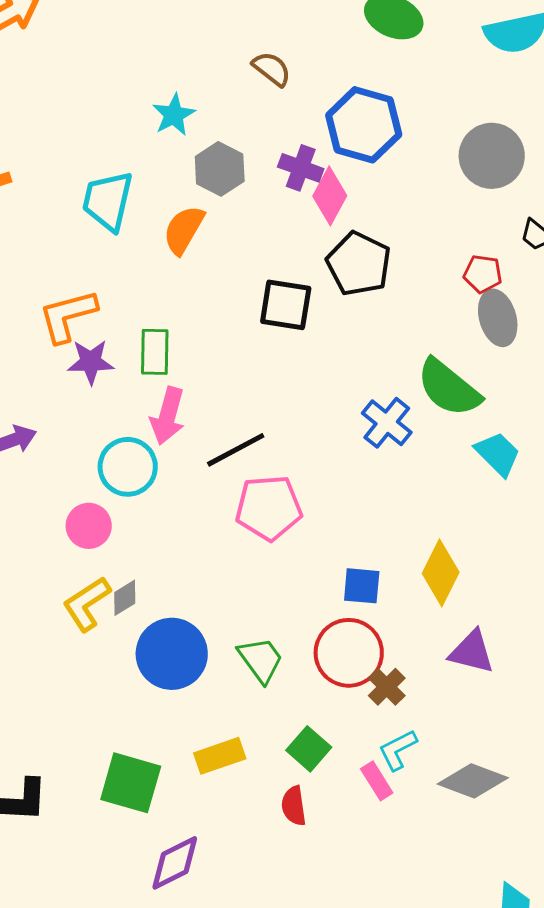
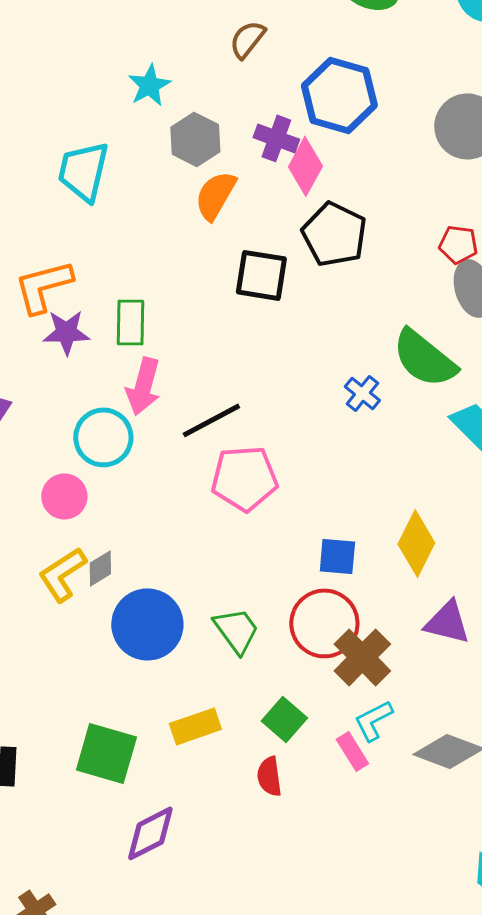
brown semicircle: (272, 69) -> (247, 39), turned -90
orange semicircle: (184, 230) -> (215, 195), moved
blue cross: (387, 423) -> (362, 393), size x0.7
brown cross: (387, 687) -> (362, 657), size x1.5

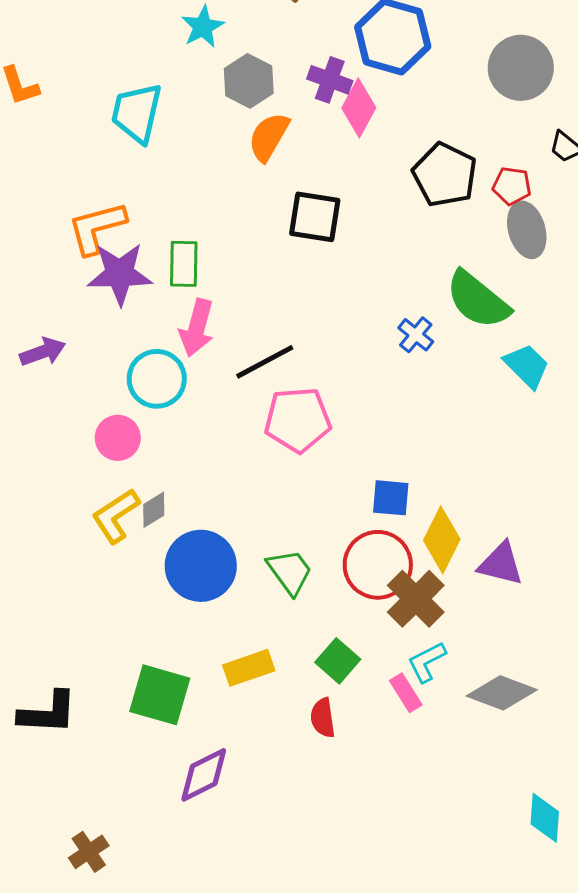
black pentagon: (334, 234) -> (445, 175), moved
purple star: (66, 332) -> (120, 274), size x1.4
yellow diamond: (416, 543) -> (442, 540), moved

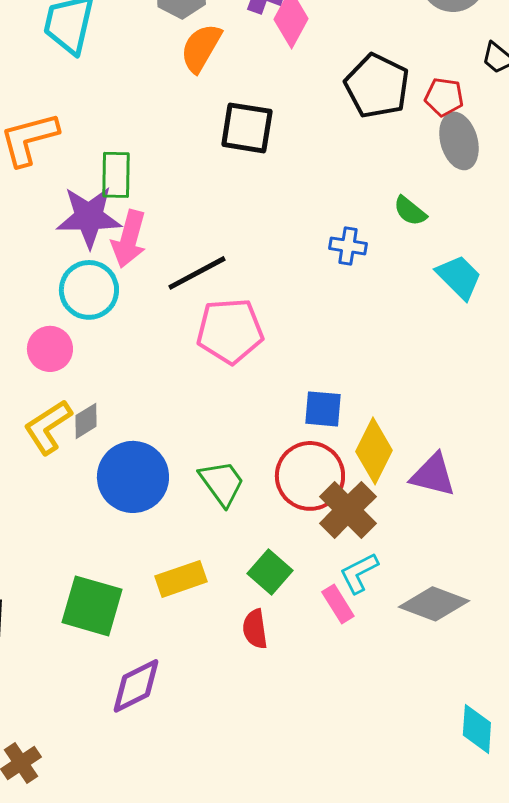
purple star: (120, 274) -> (89, 217), moved
green semicircle: (478, 300) -> (410, 211), size x0.5
blue cross: (416, 335) -> (348, 246), turned -30

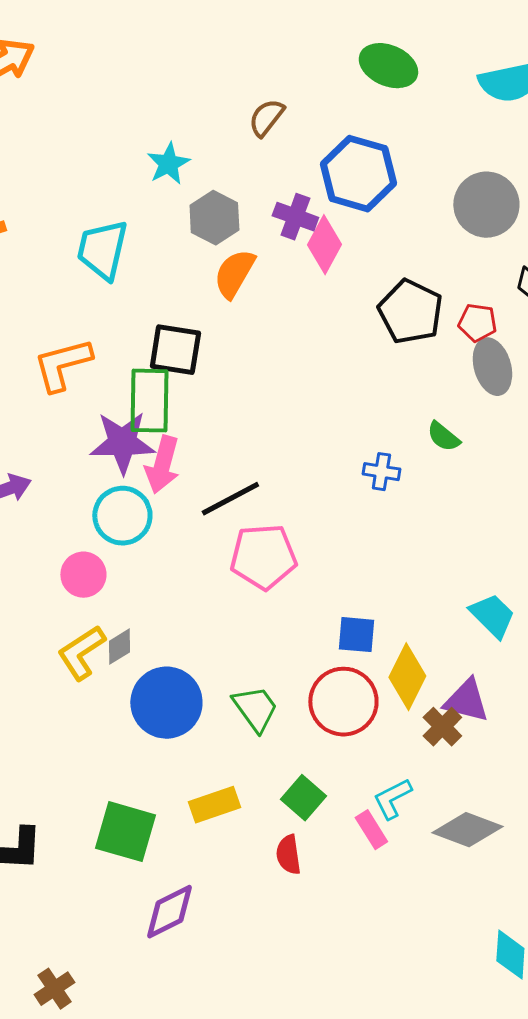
black square: (247, 128) -> (175, 350), moved
green rectangle: (116, 175) -> (149, 401), size x1.4
cyan trapezoid: (459, 277) -> (492, 616), moved
brown cross: (348, 510) -> (442, 727), moved, size x0.7

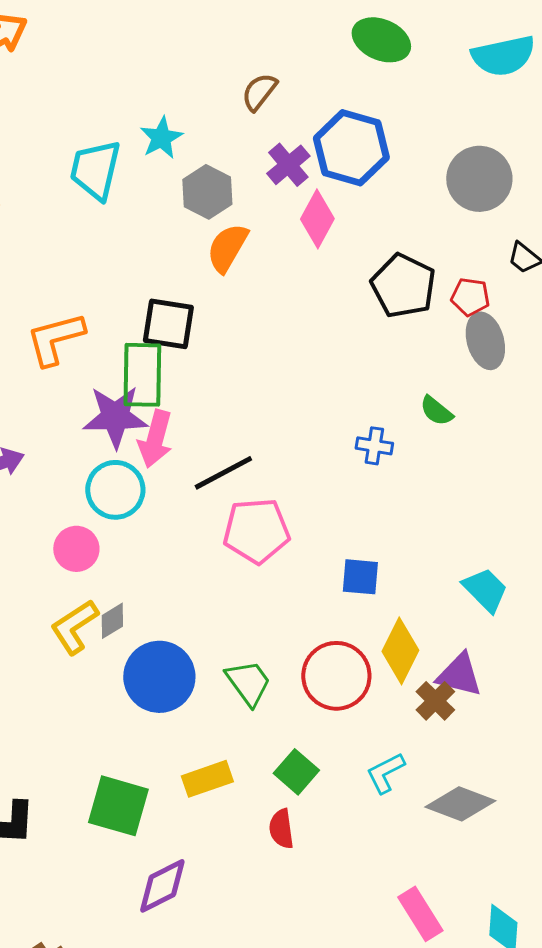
purple cross: (295, 217) -> (288, 165), moved, turned 30
cyan trapezoid: (102, 250) -> (95, 170), moved
blue square: (356, 635) -> (360, 577), moved
pink rectangle: (371, 830) -> (420, 914), moved, size x1.4

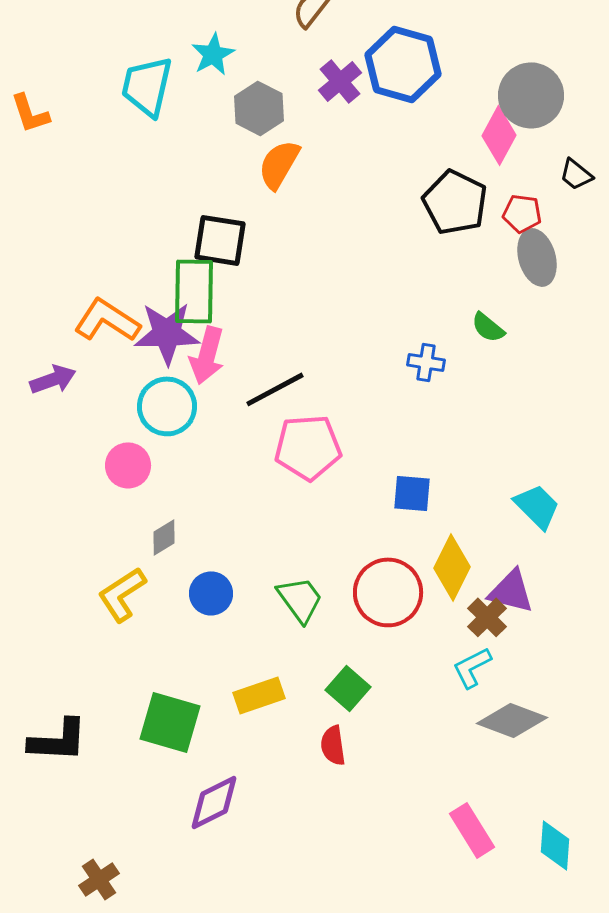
pink diamond: (317, 219) -> (499, 135), moved
orange L-shape: (55, 339) -> (107, 320), moved, turned 48
yellow L-shape: (74, 627) -> (122, 594), moved
blue circle: (159, 677) -> (211, 593), size x0.6
cyan L-shape: (385, 773) -> (472, 667), moved

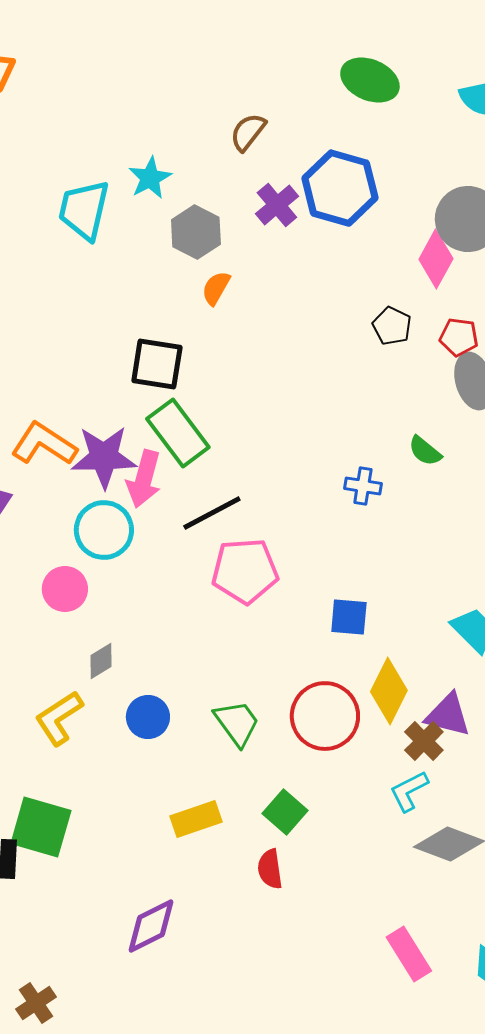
orange semicircle: (279, 164) -> (216, 288), size x0.7
black pentagon: (455, 202) -> (392, 326), size x0.6
green rectangle: (194, 291) -> (178, 433), moved, turned -38
green square: (170, 722) -> (41, 827), moved

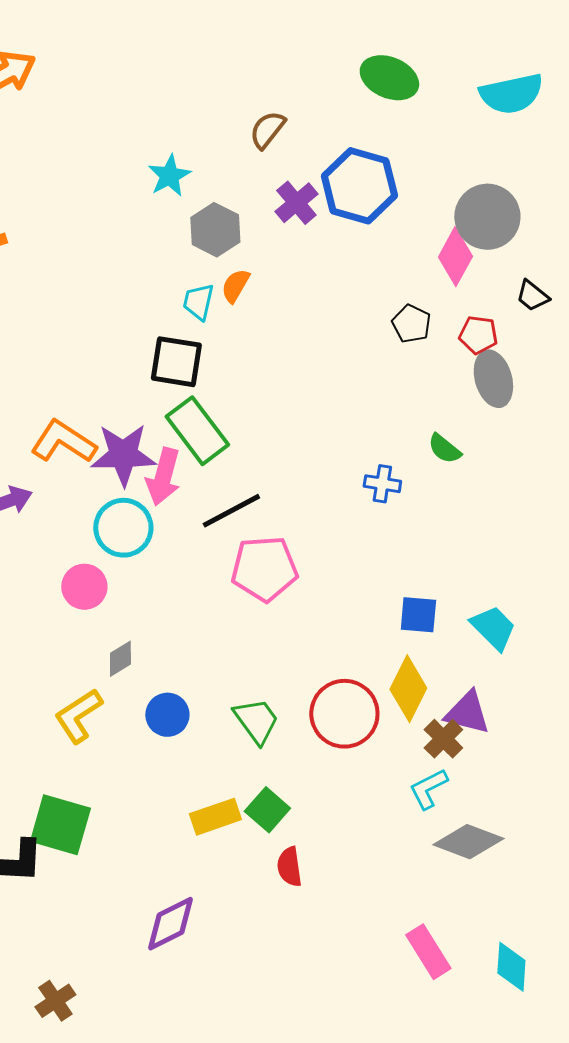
cyan trapezoid: (84, 210) -> (198, 302), moved, size x0.6
blue square: (349, 617) -> (418, 615), moved
green square: (285, 812) -> (267, 810), moved

